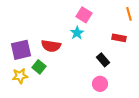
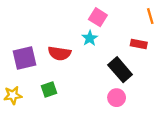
black rectangle: (103, 60) -> (120, 70), size x1.5
green square: (39, 67) -> (49, 89), moved, turned 32
yellow star: (20, 76) -> (13, 95), moved

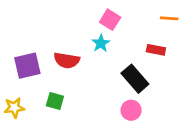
orange line: (150, 16) -> (169, 18), turned -70
green square: (49, 89) -> (55, 101), turned 35

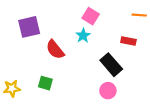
red semicircle: (67, 60) -> (55, 50), turned 42
purple square: (27, 66) -> (29, 27), moved

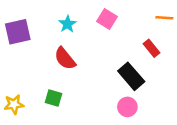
purple square: (29, 27) -> (18, 32), moved
cyan star: (83, 36) -> (67, 24), moved
red rectangle: (128, 41) -> (152, 48), turned 40

